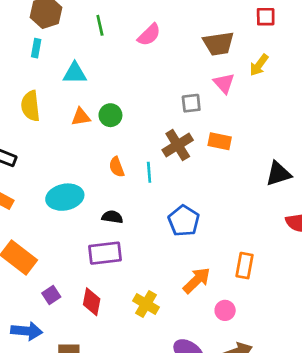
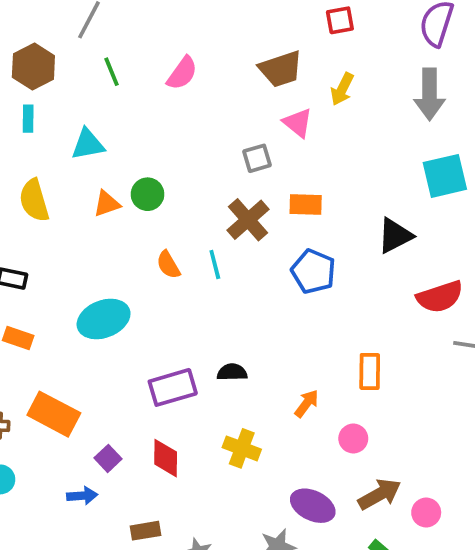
black semicircle: (112, 217) -> (232, 372), moved
blue pentagon: (184, 221) -> (313, 271), moved
orange arrow: (197, 280) -> (307, 403), size x0.7
blue arrow: (27, 331) -> (82, 496), moved, size x0.7

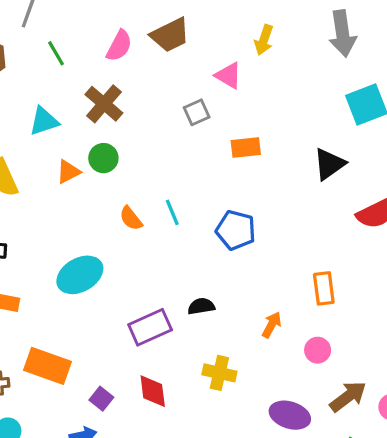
brown trapezoid: (281, 69) -> (170, 35), moved
brown cross: (248, 220) -> (104, 104), moved
blue pentagon: (313, 271) -> (236, 230), moved

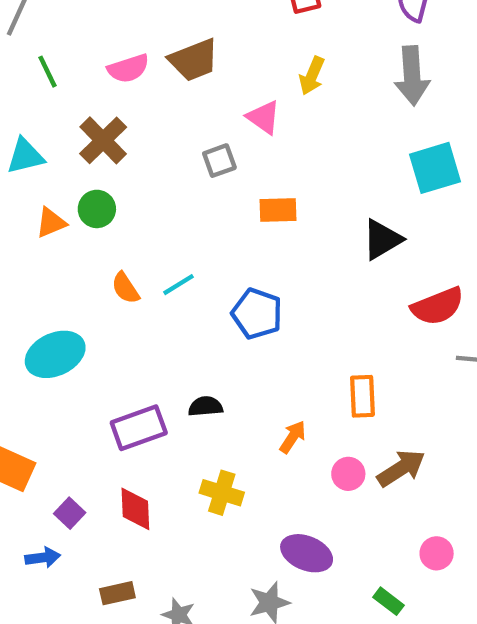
pink semicircle: (119, 46) -> (128, 68), turned 40
cyan line: (172, 212) -> (178, 285), turned 76
brown arrow: (348, 396) -> (401, 468), moved

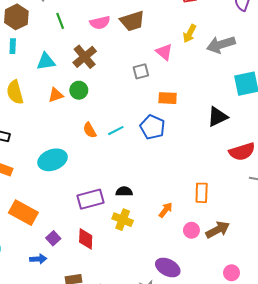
gray arrow: (412, 76) -> (221, 45), moved, turned 72
blue pentagon: (257, 314) -> (152, 127), moved
yellow cross: (222, 493) -> (123, 220), moved

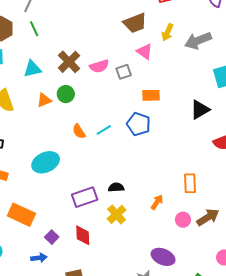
green line: (60, 21) -> (34, 29), moved
brown trapezoid: (132, 21) -> (135, 23), moved
pink semicircle: (100, 23) -> (99, 66), moved
yellow cross: (123, 220) -> (117, 214), turned 30

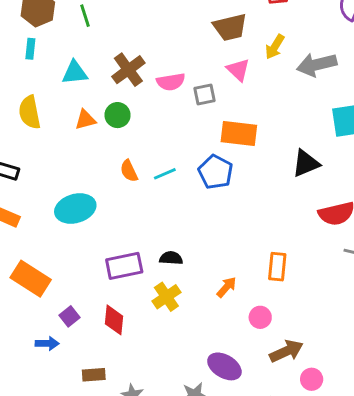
orange rectangle: (151, 95) -> (239, 133), size x1.4
brown arrow: (208, 217) -> (286, 351), moved

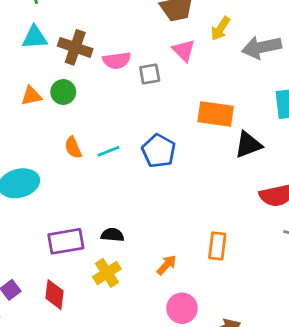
brown cross: (128, 70) -> (75, 47), turned -36
cyan triangle: (75, 73) -> (35, 37), moved
orange rectangle: (239, 133) -> (216, 114), moved
pink circle: (260, 317) -> (182, 308), moved, size x1.4

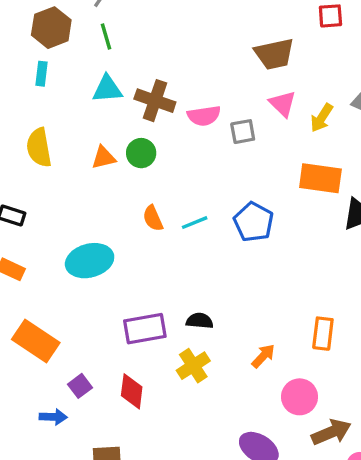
yellow arrow: (220, 29) -> (322, 118), moved
pink circle: (182, 308) -> (300, 397), moved

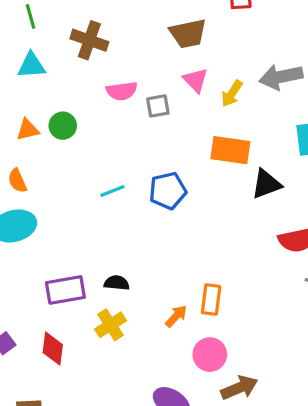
brown cross: (155, 101) -> (89, 40), moved
orange semicircle: (153, 218) -> (17, 181), moved
blue pentagon: (254, 222) -> (168, 191), turned 30
orange rectangle: (323, 334) -> (211, 299), moved

